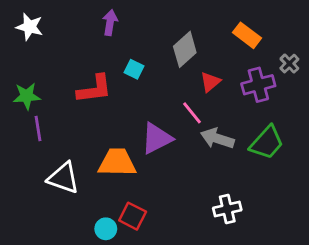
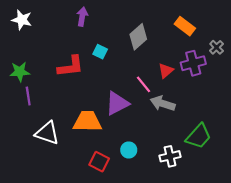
red triangle: (210, 82) -> (166, 71), moved
green trapezoid: (267, 143) -> (199, 136), moved
cyan circle: (106, 229) -> (129, 150), moved

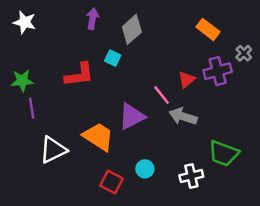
gray diamond: (138, 37) -> (132, 29), moved
orange trapezoid: (87, 121) -> (98, 137), turned 32
white triangle: (47, 133) -> (53, 150), turned -45
green trapezoid: (199, 136) -> (224, 153), turned 68

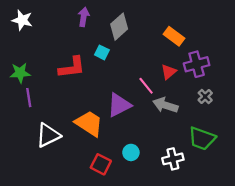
orange rectangle: (208, 29) -> (174, 36), moved
gray cross: (244, 53) -> (205, 97), moved

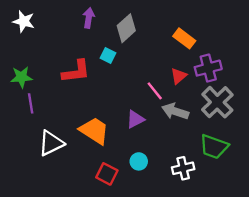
gray cross: (205, 97) -> (217, 102), size x2.0
purple triangle: (119, 105) -> (135, 119), moved, size x0.7

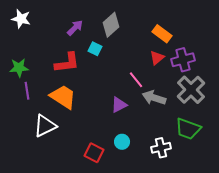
purple arrow: (89, 18) -> (75, 28), moved, turned 36
red triangle: (179, 76) -> (157, 58), moved
orange trapezoid: (94, 131) -> (63, 97), moved

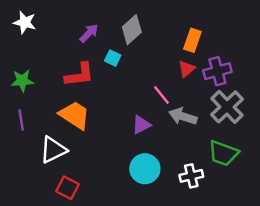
orange rectangle: (162, 34) -> (192, 40), turned 72
purple line: (27, 91) -> (21, 120), moved
cyan circle: (122, 142) -> (145, 169), size x1.6
red square: (94, 153) -> (68, 188), moved

